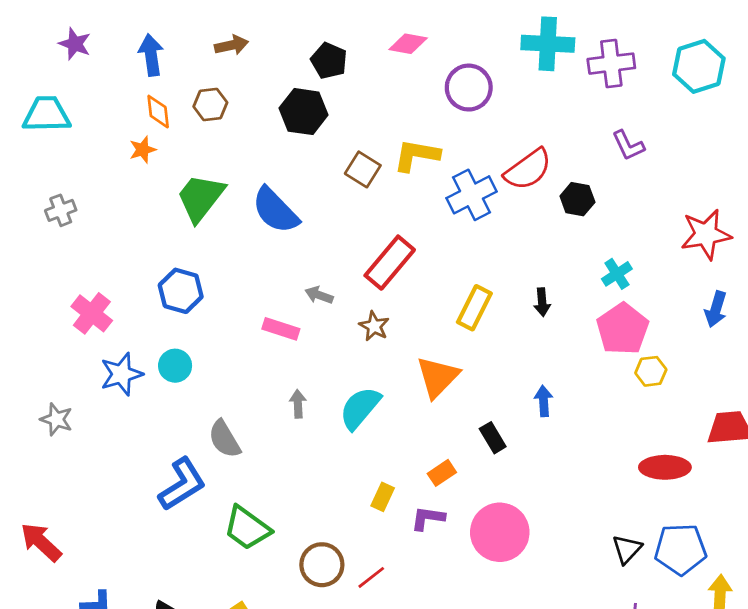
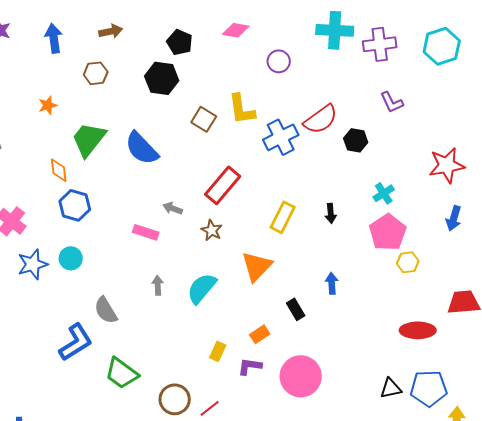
purple circle: (469, 88) -> (279, 61), size x0.7
orange diamond: (158, 112) -> (59, 170), moved
yellow L-shape: (416, 155) -> (242, 109), turned -108
black triangle: (627, 549) -> (391, 388), turned 35

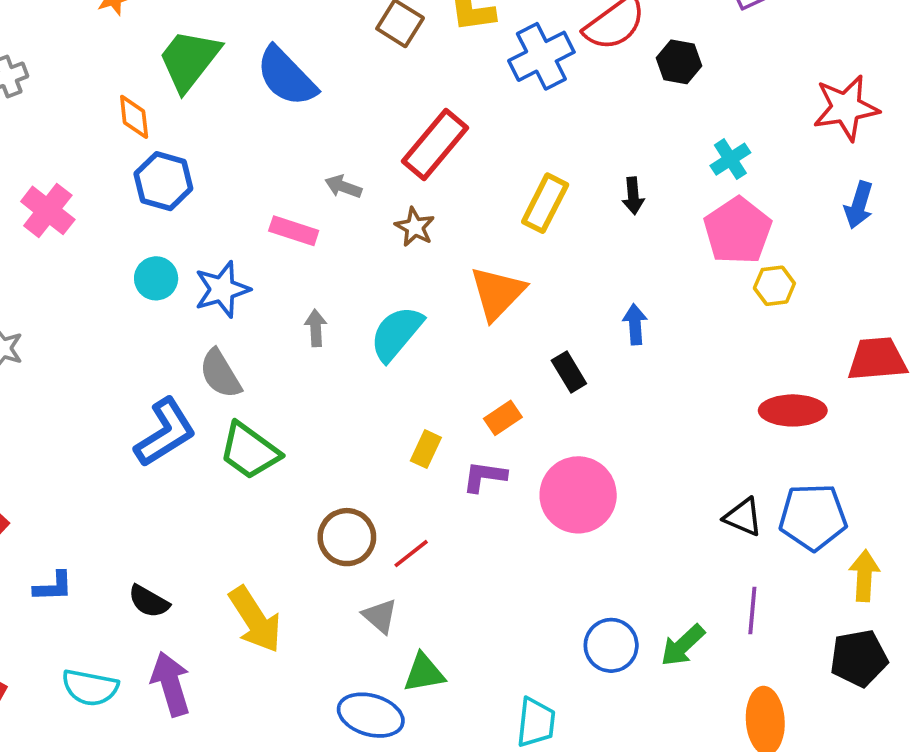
blue star: (33, 264) -> (222, 289), moved
green trapezoid: (122, 373) -> (250, 451), moved
black triangle: (391, 388) -> (743, 517), turned 35

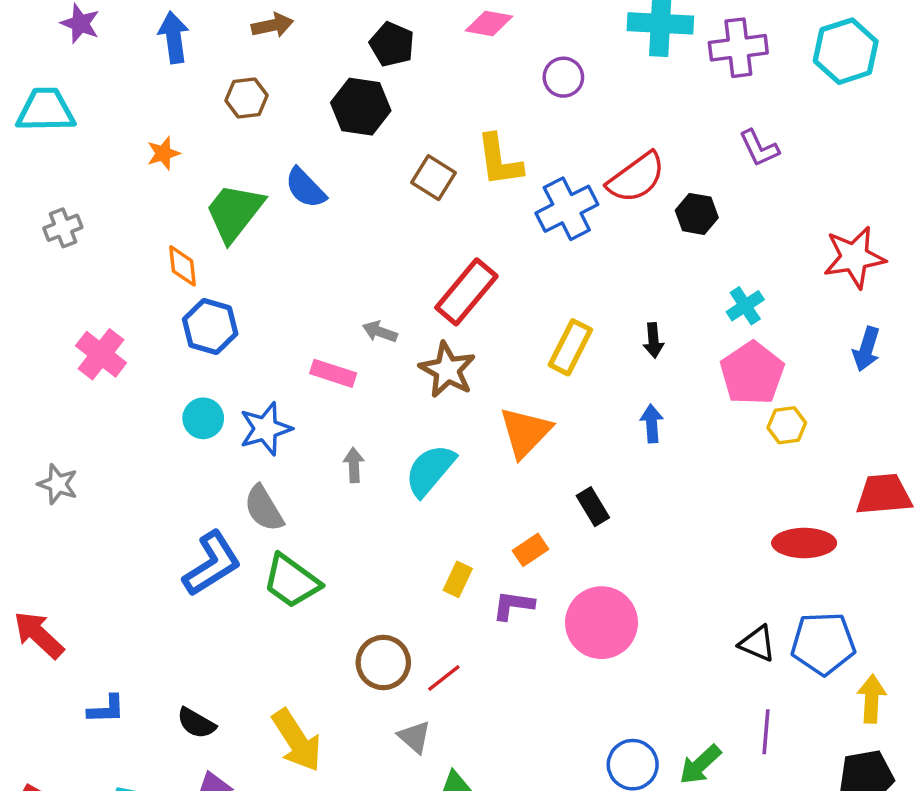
blue semicircle: (286, 77) -> (305, 188), moved, size x0.7
brown star: (415, 227) -> (447, 370), size x1.5
blue arrow: (635, 324) -> (652, 424), moved

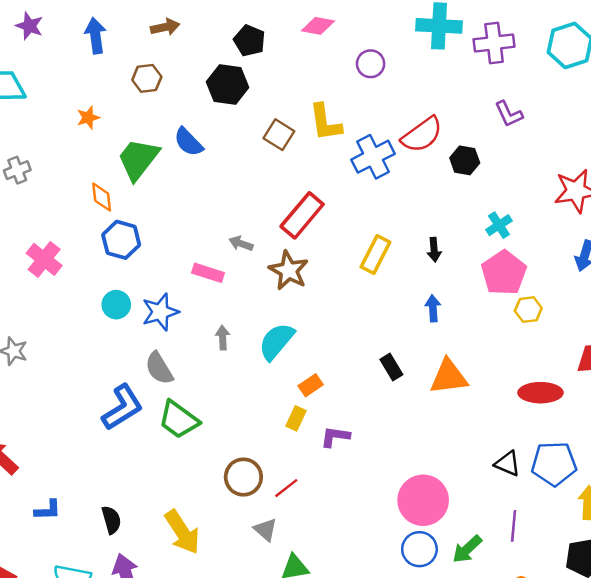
orange triangle: (525, 432) -> (449, 377), moved, turned 39
orange rectangle: (530, 550) -> (311, 385), moved
pink circle: (601, 623) -> (423, 500), moved
black semicircle: (196, 723) -> (111, 520), turned -136

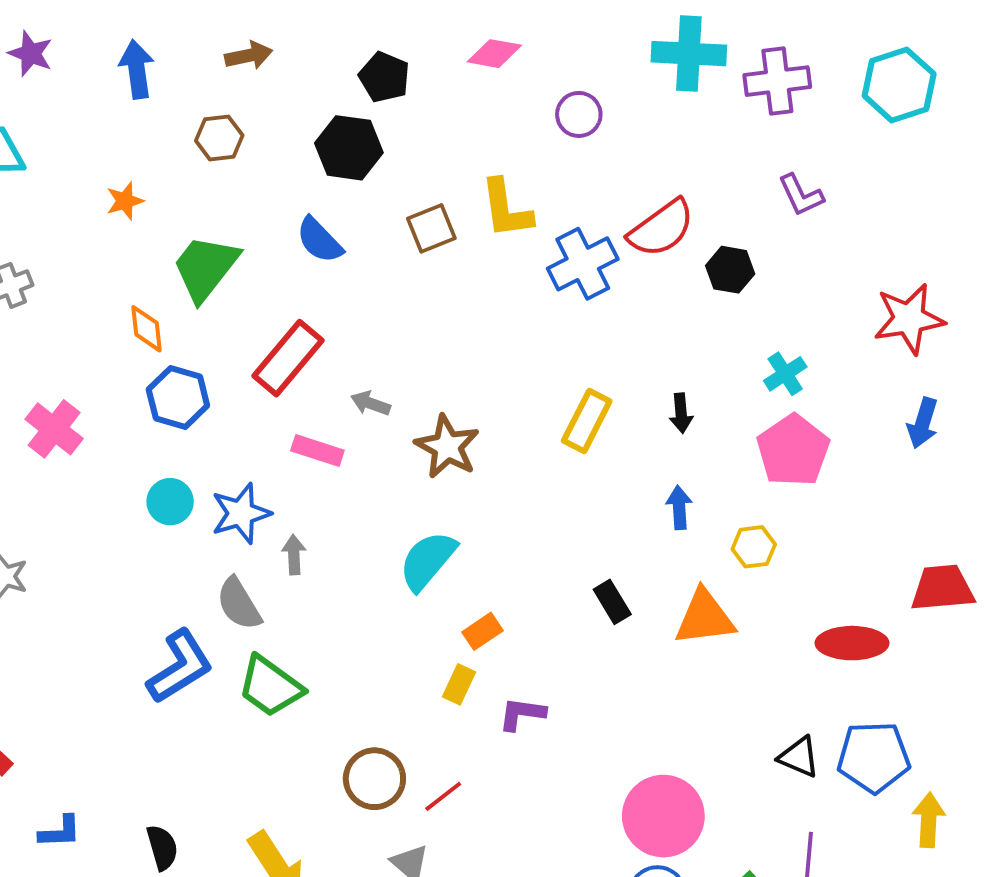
brown square: (279, 135) -> (431, 228), turned 36
blue semicircle: (188, 142) -> (319, 240), moved
red rectangle: (302, 215) -> (288, 358), moved
yellow hexagon: (528, 310) -> (754, 547), moved
gray arrow: (223, 338) -> (294, 555), moved

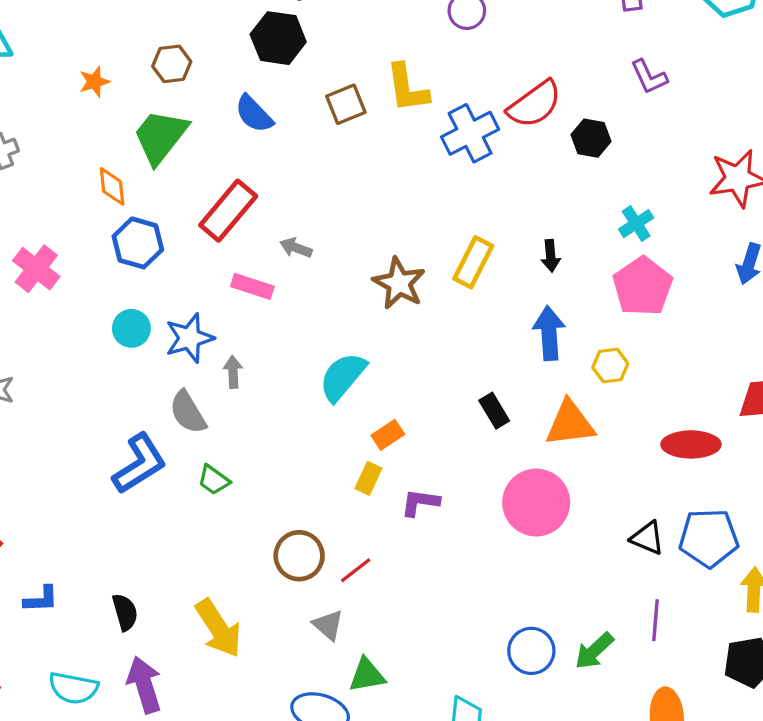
brown hexagon: (219, 138) -> (172, 64), moved
brown star: (447, 447) -> (399, 283), moved
blue arrow: (679, 507) -> (549, 333), size x1.5
green trapezoid: (270, 686) -> (214, 480), size x0.6
pink circle: (663, 816) -> (536, 503), moved

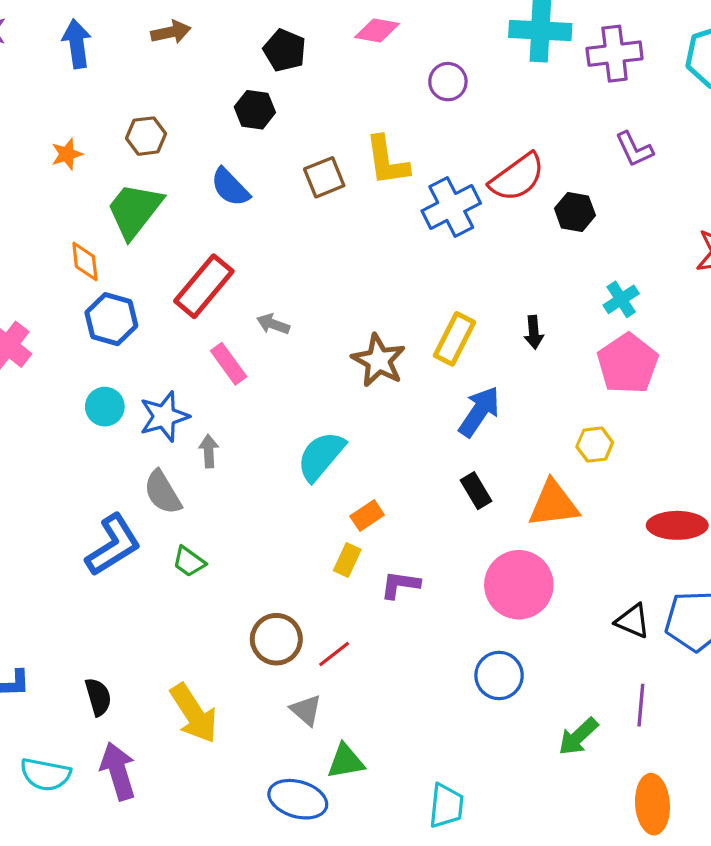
black hexagon: (278, 38) -> (255, 110), size x0.7
pink rectangle: (252, 286) -> (229, 364), turned 36
blue arrow: (549, 333) -> (479, 412), moved, turned 38
blue circle: (531, 651) -> (499, 675), moved

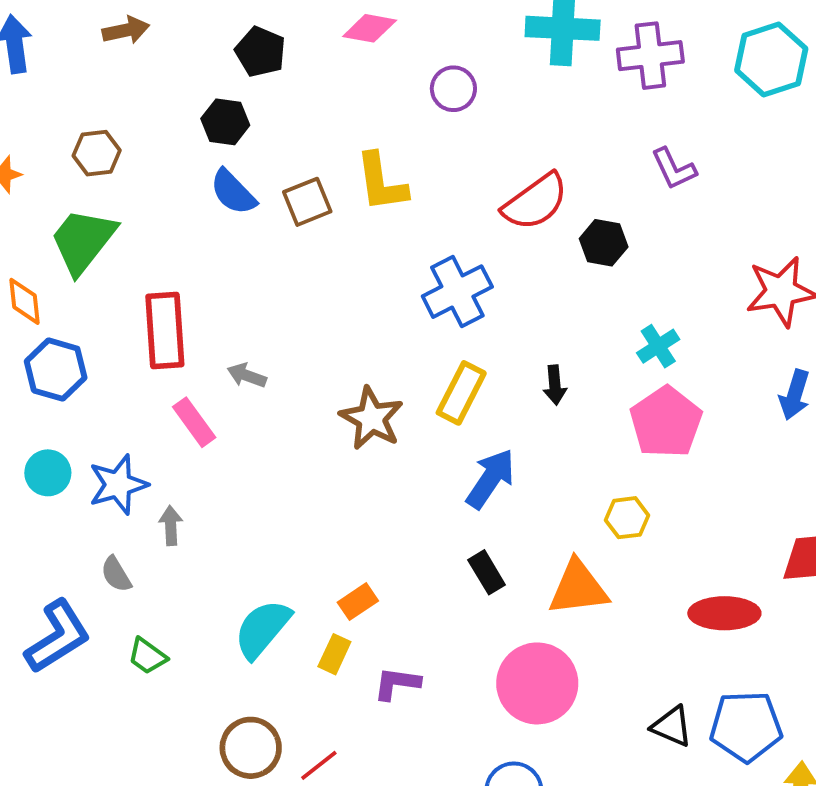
blue semicircle: (230, 187) -> (233, 192), moved
blue cross: (451, 207) -> (457, 292), moved
red rectangle: (204, 286) -> (165, 331), turned -44
cyan semicircle: (321, 456) -> (262, 629), moved
gray semicircle: (163, 492) -> (116, 574), size x0.7

